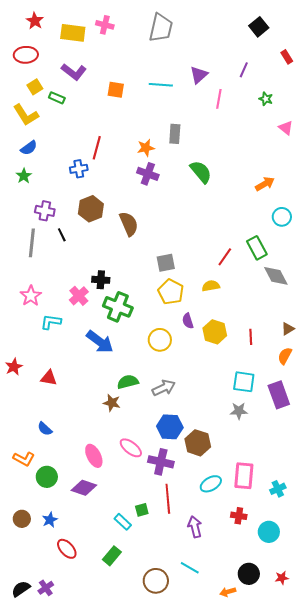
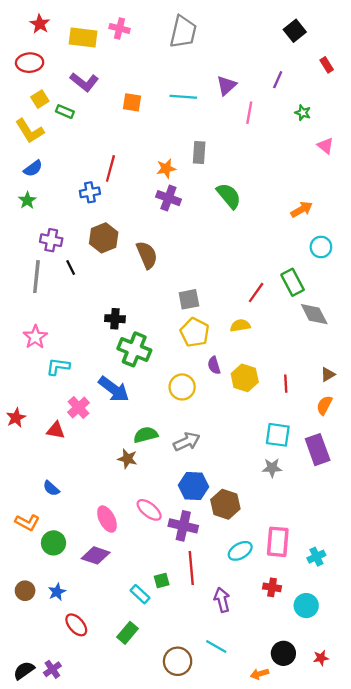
pink cross: (79, 296) -> (79, 407), moved

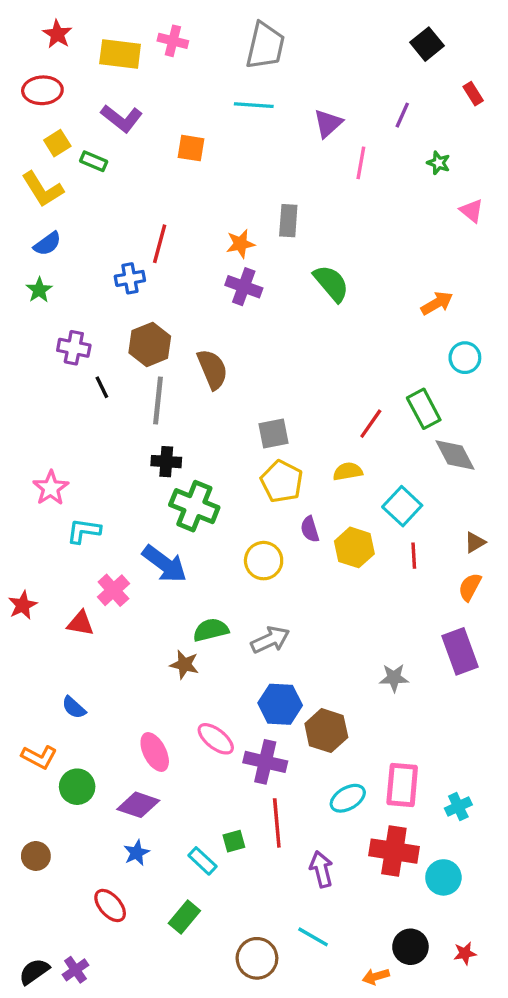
cyan line: (183, 97) -> (254, 105), moved
gray line: (36, 277) -> (158, 401), moved
cyan square: (278, 435) -> (402, 506), moved, turned 35
red cross: (272, 587) -> (394, 851), size x1.8
blue star: (57, 592) -> (137, 853), moved

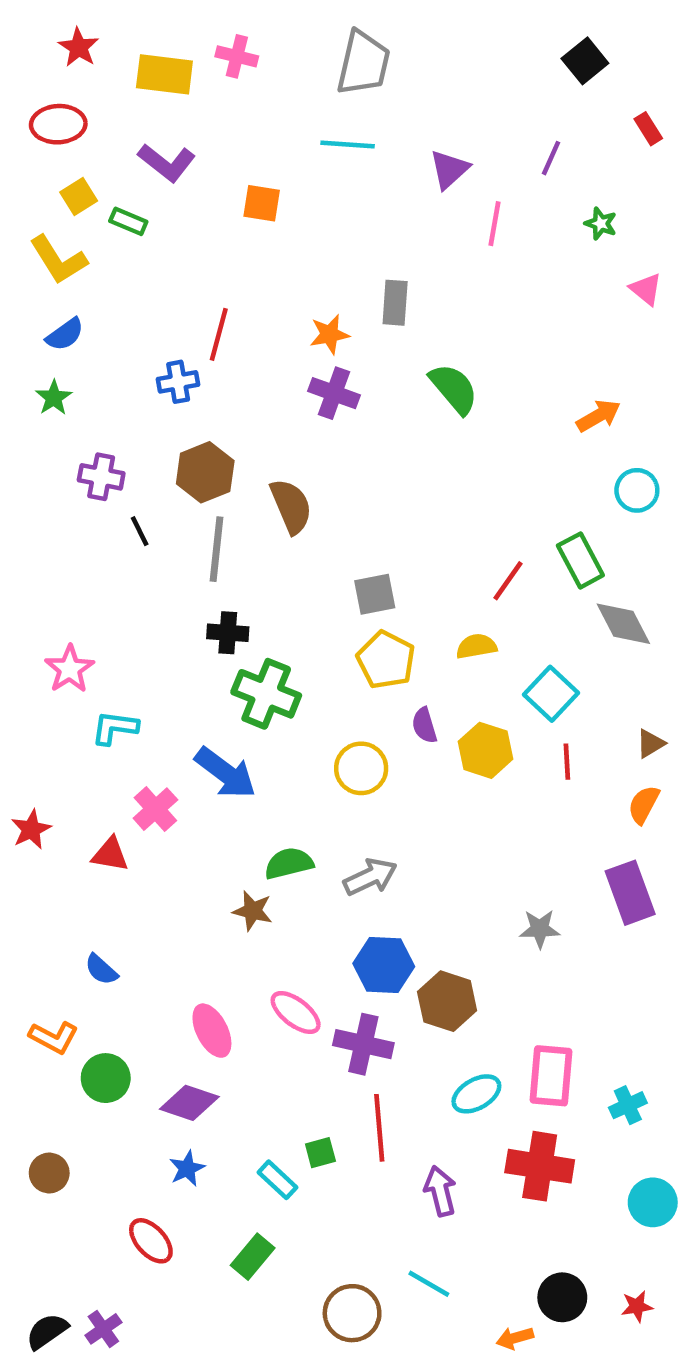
cyan circle: (443, 877) -> (653, 1202), moved

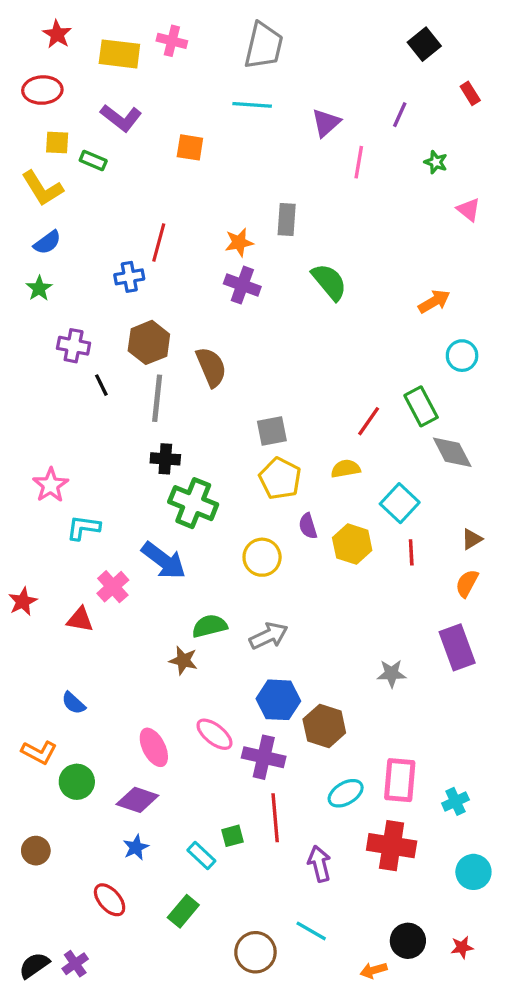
yellow square: (79, 196) -> (57, 142), turned 35

